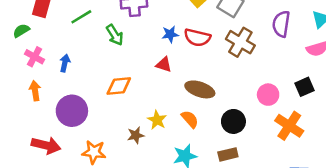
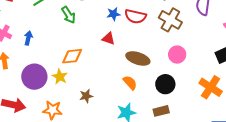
pink circle: (268, 95) -> (177, 55), moved
yellow star: (157, 120) -> (60, 77), moved

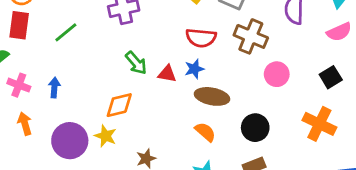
blue star: (113, 14) -> (194, 69), moved
green arrow: (69, 15) -> (136, 63), moved
pink circle: (177, 55) -> (277, 74), moved

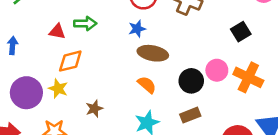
green arrow: (136, 63) -> (85, 23), turned -50
red triangle: (167, 74) -> (57, 32), moved
pink circle: (277, 74) -> (217, 70), moved
black square: (331, 77) -> (241, 32), moved

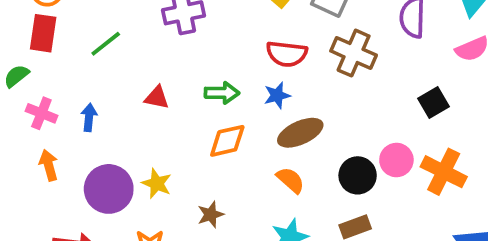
green arrow: (85, 23) -> (222, 93), moved
brown ellipse: (153, 53) -> (300, 133), turned -36
orange diamond: (70, 61) -> (227, 141), moved

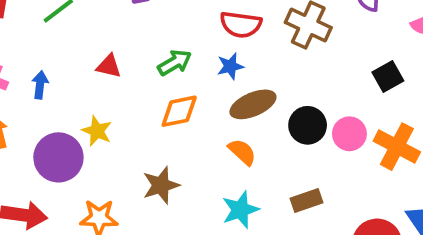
green arrow: (222, 93) -> (175, 63), turned -32
black circle: (358, 175) -> (308, 125), moved
yellow star: (157, 183) -> (97, 131), moved
brown star: (211, 215) -> (161, 185), size x1.4

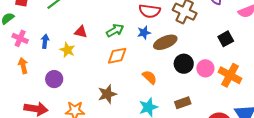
brown ellipse: (253, 104) -> (165, 42), moved
yellow star: (97, 131) -> (67, 50), moved
purple circle: (58, 157) -> (54, 79), size x0.7

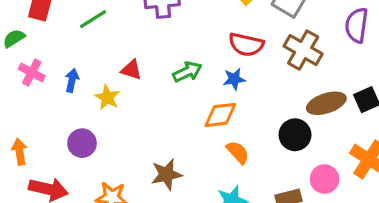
brown ellipse: (165, 42) -> (326, 103), moved
orange diamond: (117, 56) -> (220, 115), moved
orange arrow: (23, 66) -> (20, 152), moved
pink circle: (205, 68) -> (325, 179), moved

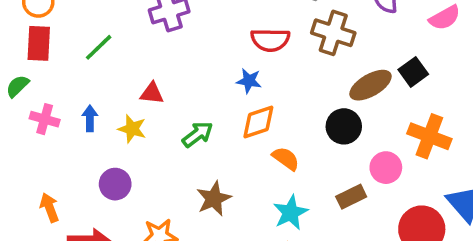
green arrow: (187, 72) -> (198, 134), moved
blue star: (234, 79) -> (249, 81), moved, turned 30

